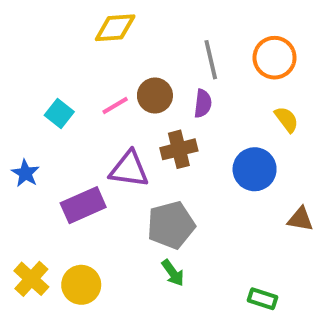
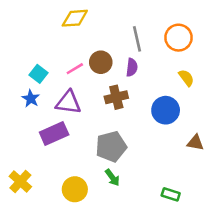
purple triangle: (129, 169) -> (68, 102), moved
blue star: (25, 173) -> (31, 99), moved
yellow circle: (81, 285) -> (75, 189), moved

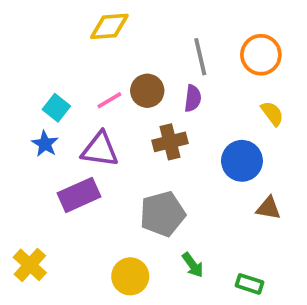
brown triangle: (195, 143) -> (268, 208), moved
green arrow: (112, 178) -> (193, 265), moved
yellow circle: (75, 189) -> (130, 276), moved

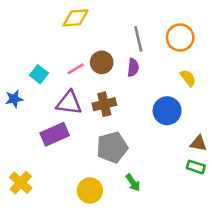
brown cross: (170, 142) -> (104, 104), moved
blue star: (45, 144) -> (14, 99), moved, turned 30
brown triangle: (268, 208) -> (198, 143), moved
green rectangle: (250, 284) -> (196, 167), moved

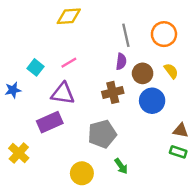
brown circle: (102, 62) -> (143, 73), moved
brown cross: (104, 104) -> (113, 92), moved
yellow cross: (21, 183) -> (19, 153), moved

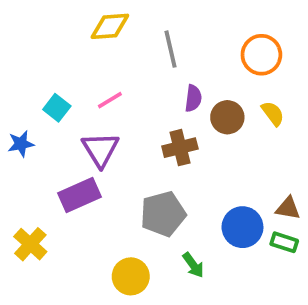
gray line: (126, 35) -> (171, 49), moved
purple triangle: (63, 94) -> (100, 149), turned 50
blue circle: (152, 101) -> (242, 227), moved

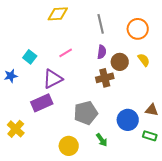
gray line: (171, 49) -> (101, 24), moved
pink line: (110, 100) -> (66, 53), moved
brown cross: (180, 148) -> (105, 78), moved
purple triangle: (100, 149) -> (53, 79), turned 35
green rectangle: (284, 242) -> (150, 136), moved

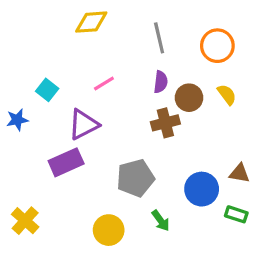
yellow cross: (16, 129) -> (25, 221), moved

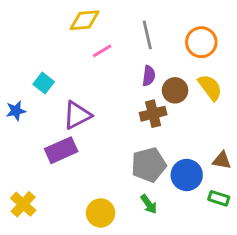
pink line: (104, 83) -> (102, 51), moved
yellow semicircle: (227, 95) -> (210, 87), size x1.4
gray pentagon: (135, 178) -> (149, 165), moved

